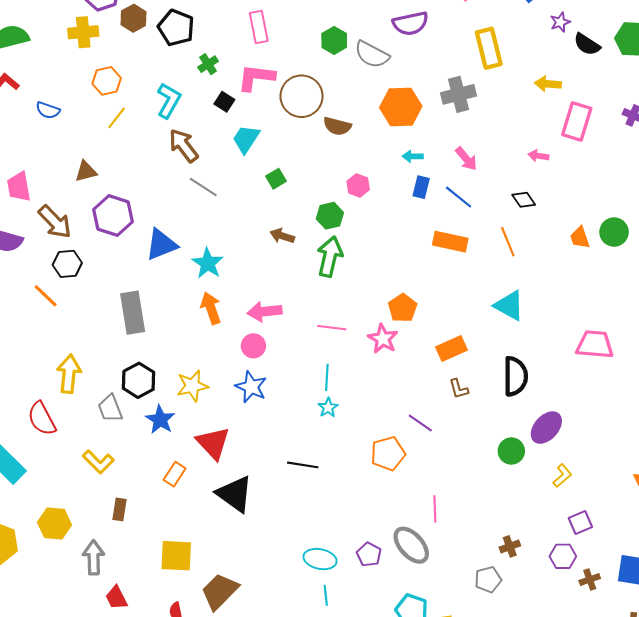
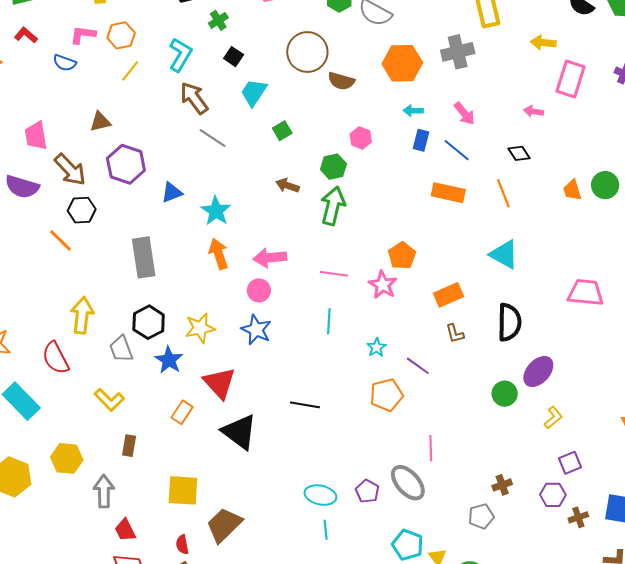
pink L-shape: (256, 77) -> (83, 35), moved, size x0.7
blue triangle: (161, 245) -> (172, 193), size x0.7
cyan star: (328, 408) -> (377, 347), moved

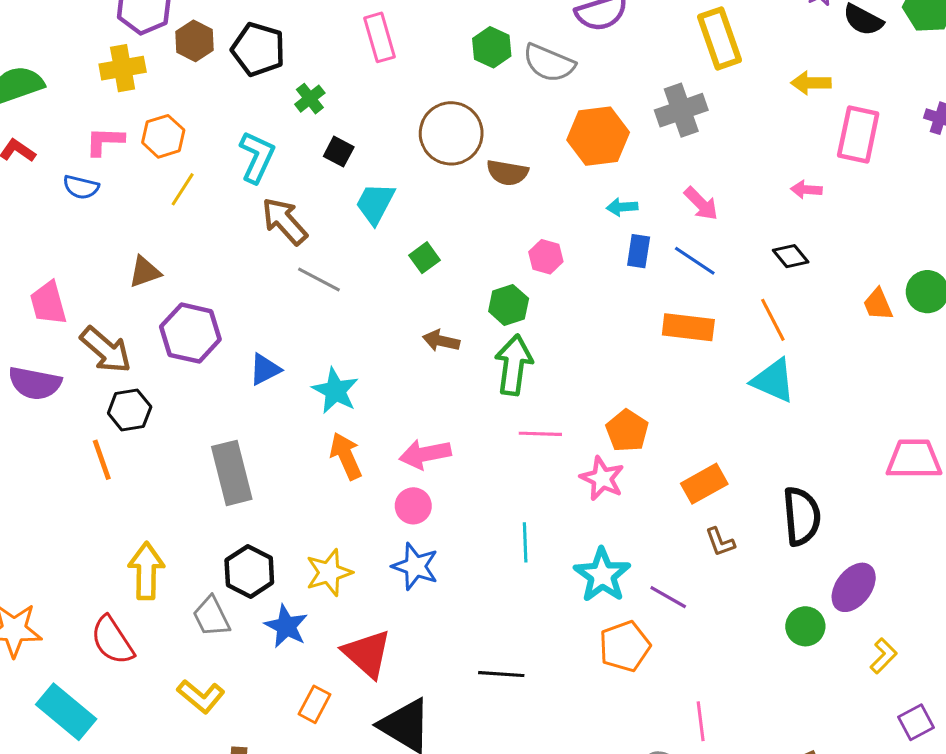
orange line: (60, 240) -> (102, 460), turned 32
cyan triangle: (504, 254) -> (773, 381), moved
pink line: (334, 274) -> (540, 434), moved
cyan star: (377, 347) -> (602, 575), size x1.8

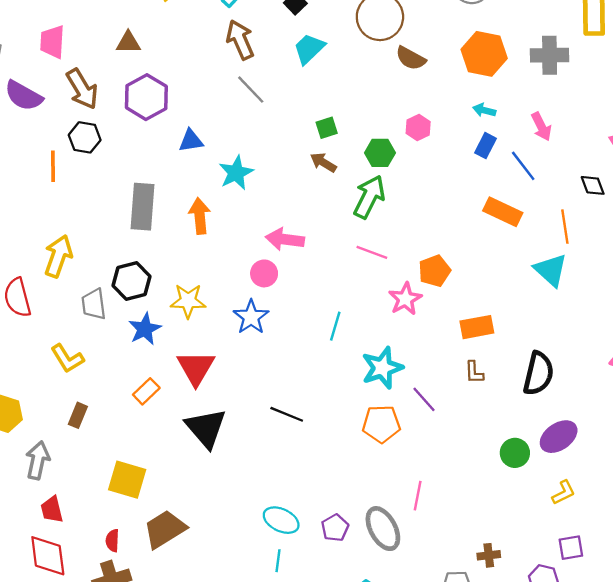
green square: (425, 258) -> (327, 128), moved
orange arrow: (346, 456) -> (200, 216), moved

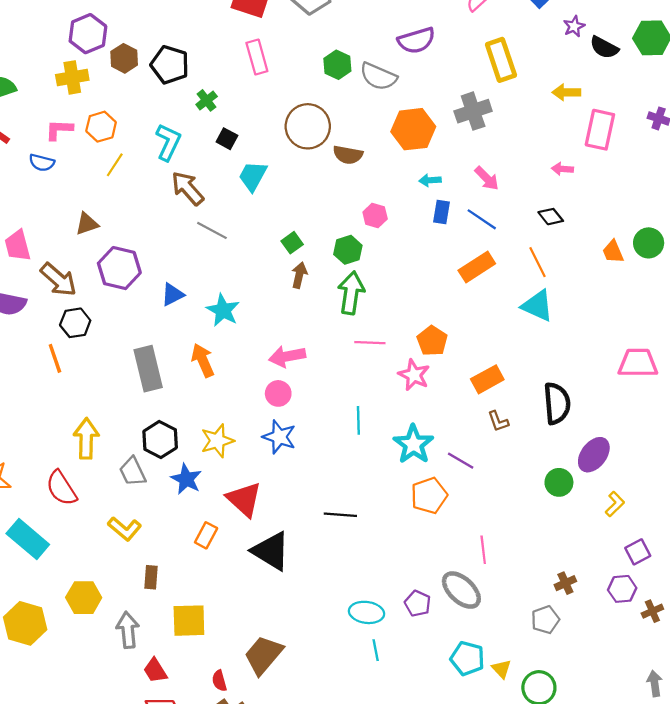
brown arrow: (323, 162) -> (299, 275), turned 90
orange rectangle: (503, 212) -> (477, 267), turned -40
yellow square: (127, 480) -> (189, 621), moved

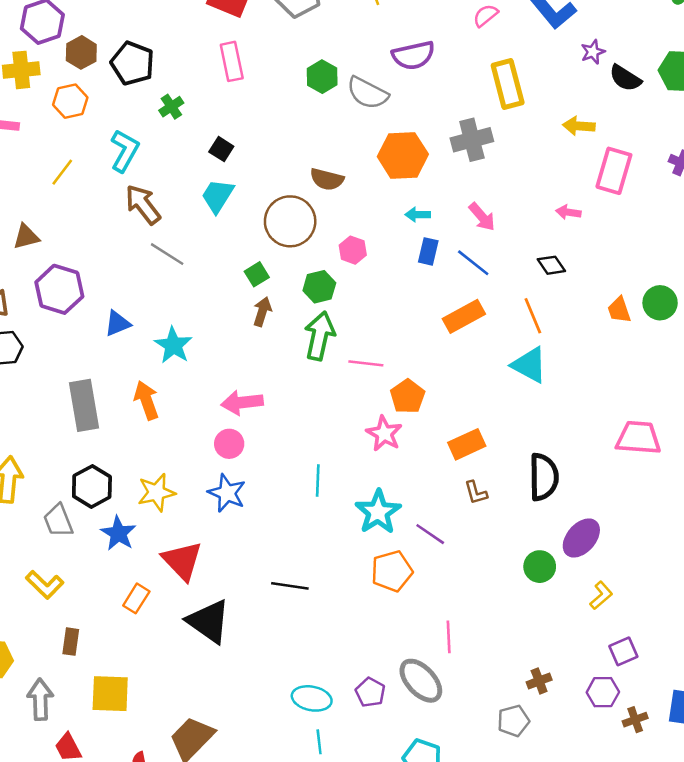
brown circle: (308, 126) -> (290, 221), moved
orange hexagon: (101, 127) -> (70, 101), moved
black square: (227, 139) -> (221, 149), moved
pink line: (370, 343) -> (366, 363), moved

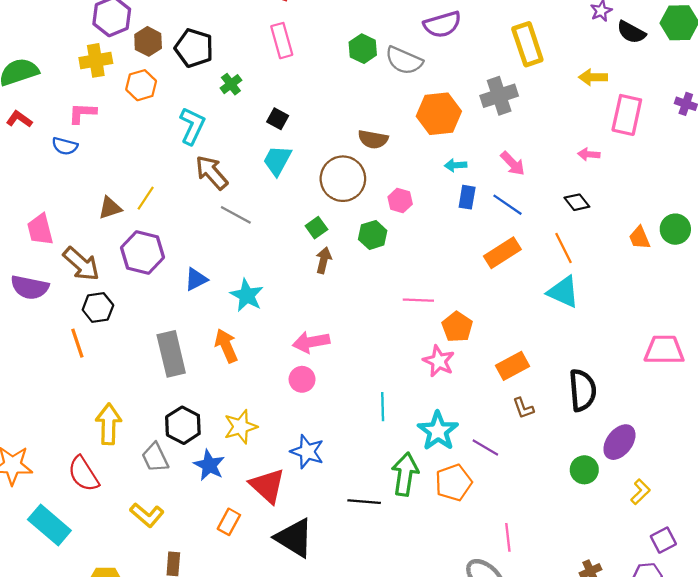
yellow line: (62, 172) -> (146, 198), moved
green arrow: (320, 336) -> (405, 474), moved
blue star: (227, 493) -> (307, 452), moved

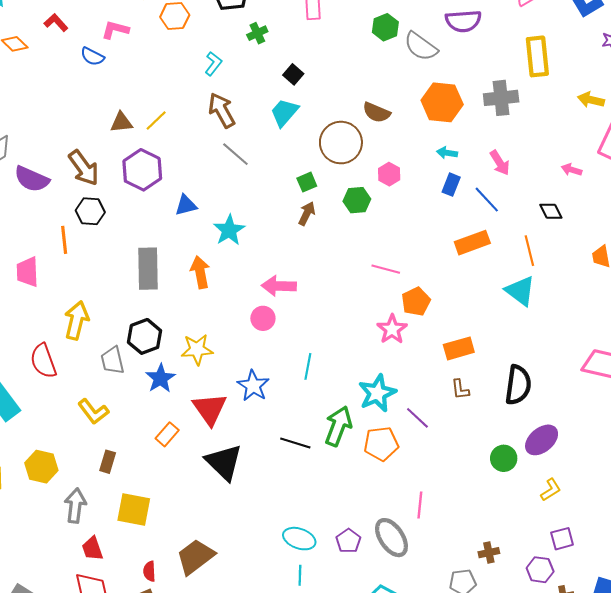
cyan L-shape: (192, 126) -> (213, 64), size x0.7
pink trapezoid: (40, 230) -> (27, 272), moved
cyan line: (383, 407) -> (308, 366), moved

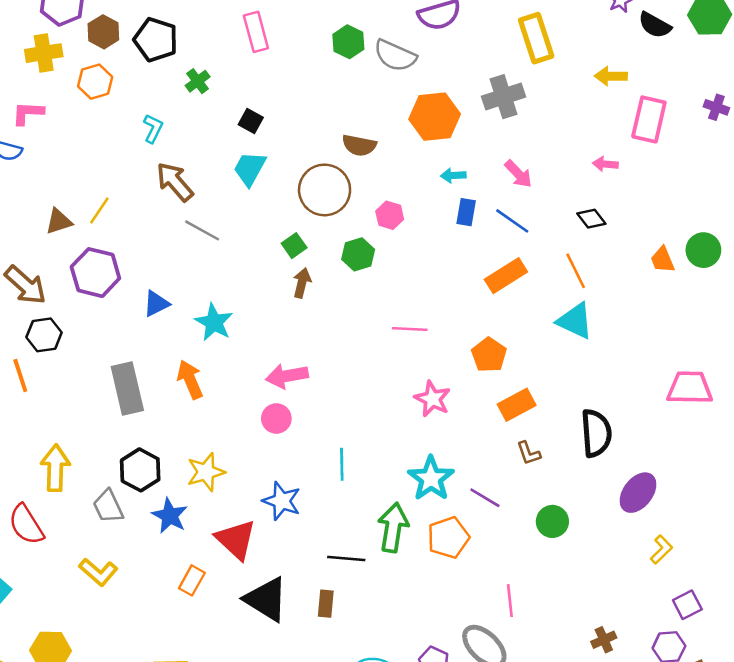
orange pentagon: (416, 302) -> (489, 355), moved
green circle: (504, 458) -> (552, 521), moved
brown rectangle: (108, 462) -> (326, 604), moved

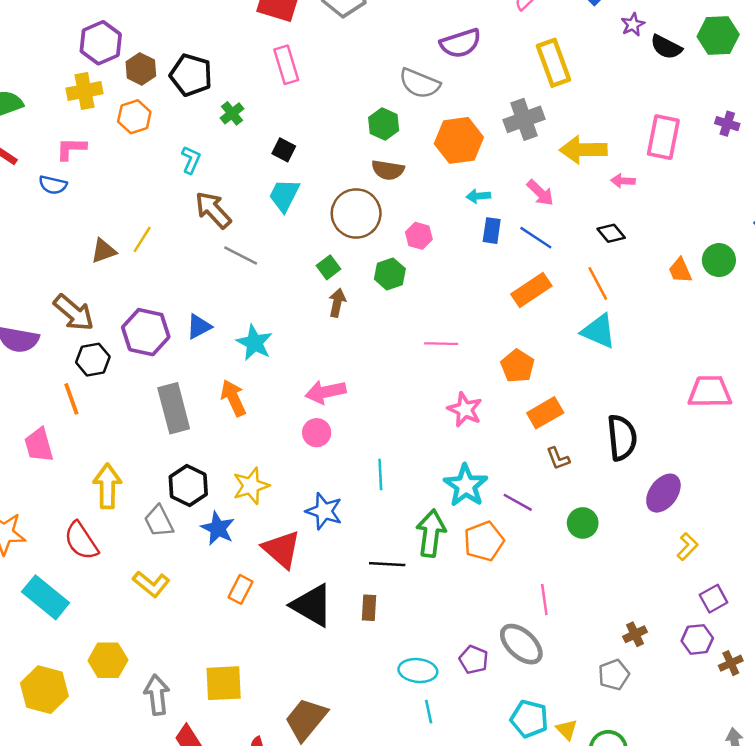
green hexagon: (348, 42) -> (384, 124), moved
yellow arrow: (611, 76) -> (583, 150), moved, size x1.5
purple hexagon: (95, 273) -> (146, 332), moved

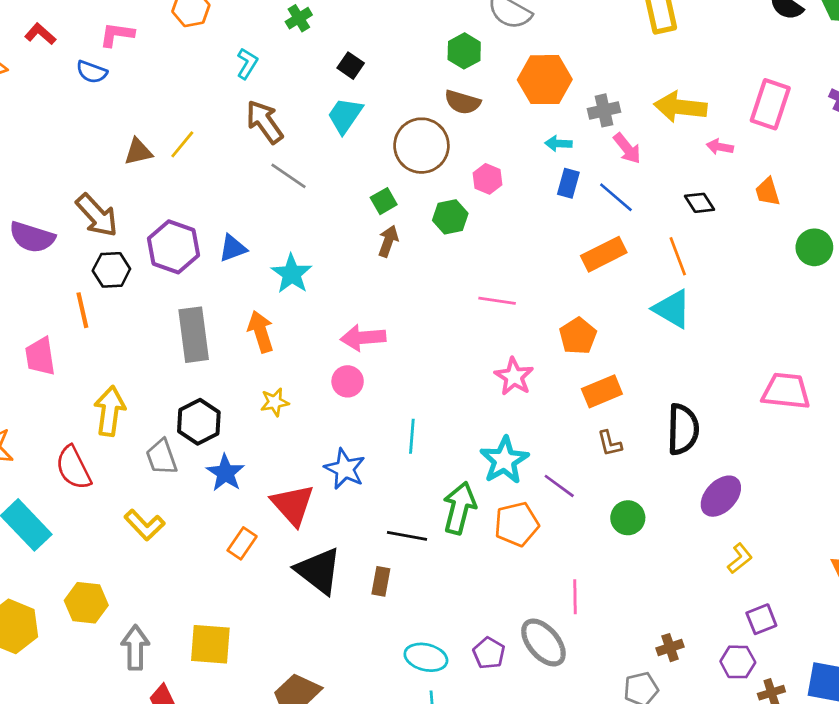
gray cross: (524, 119) -> (604, 110), moved, size x0.7
orange trapezoid: (680, 270) -> (768, 192), moved
yellow star: (251, 486) -> (275, 402), moved, size x0.7

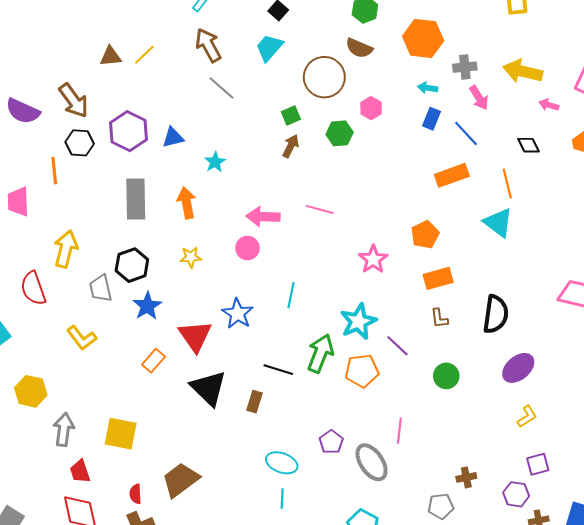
cyan star: (292, 274) -> (215, 162), size x0.7
pink line: (497, 301) -> (320, 209), moved
purple pentagon: (489, 653) -> (331, 442), moved

